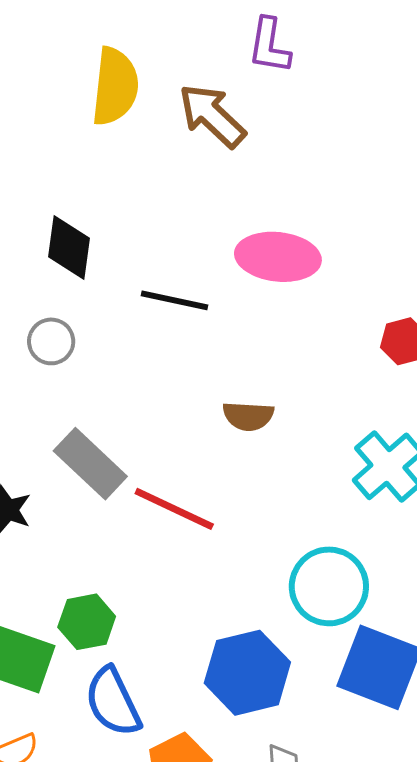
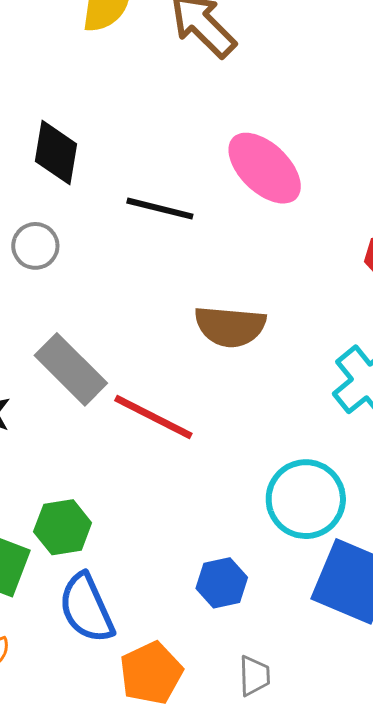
pink ellipse: (278, 257) -> (265, 168), turned 36
brown semicircle: (248, 416) -> (230, 326), size x1.4
blue hexagon: (247, 673) -> (222, 583), size x0.6

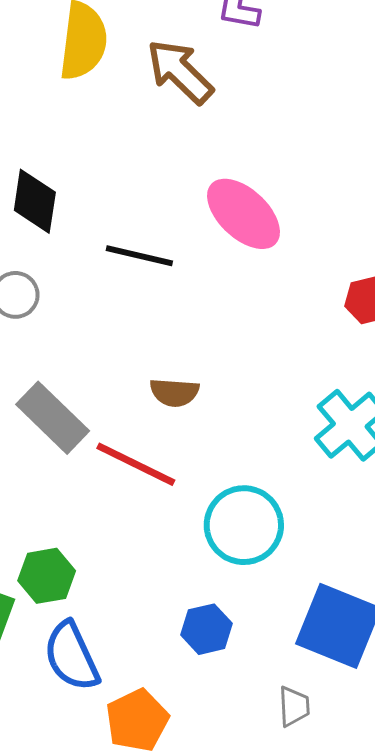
brown semicircle: (230, 326) -> (174, 392), moved, size x0.7
cyan circle: (306, 499) -> (244, 525), moved
gray trapezoid: (254, 676) -> (294, 706), moved

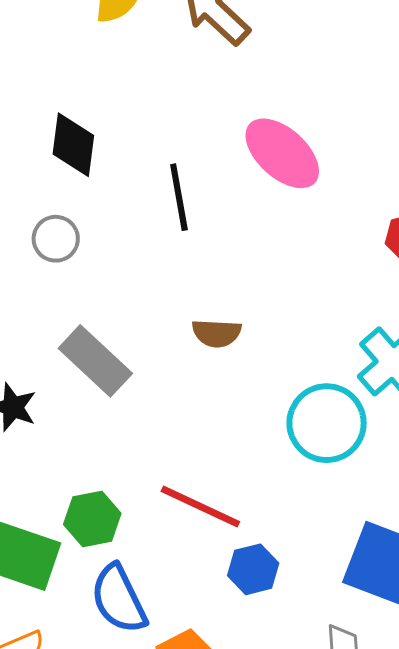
black line: (139, 256) -> (179, 197), turned 68
red line: (136, 464) -> (200, 506), moved
cyan circle: (244, 525) -> (327, 423), moved

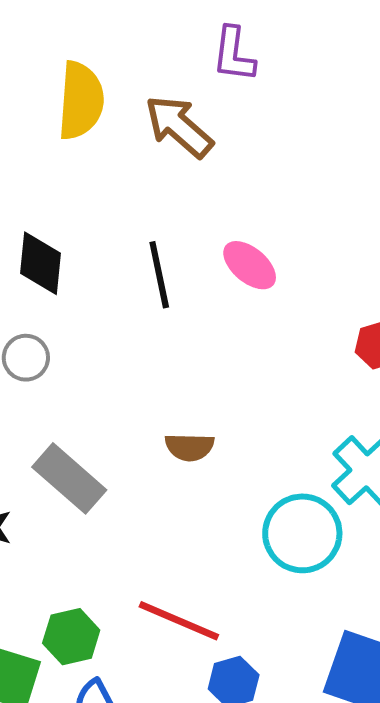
pink ellipse: (282, 153) -> (250, 265), size x0.7
black line: (179, 197) -> (159, 275), moved

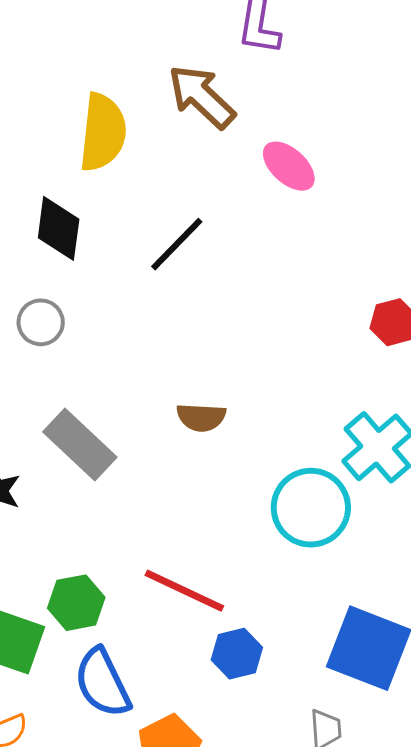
yellow semicircle: (81, 101) -> (103, 132), moved
pink ellipse: (250, 265) -> (289, 166), moved
black line: (159, 275) -> (177, 244), turned 54

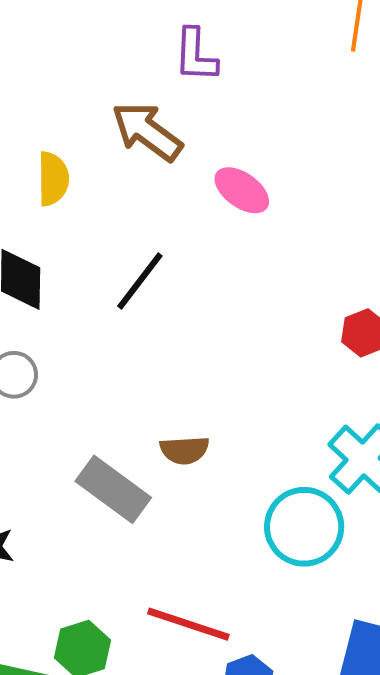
yellow semicircle: (103, 132) -> (53, 179), size x0.7
gray rectangle: (80, 445) -> (113, 489), moved

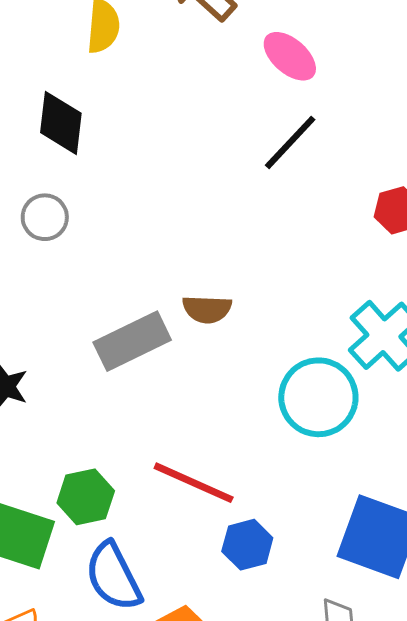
black line: (140, 281) -> (290, 142), moved
gray rectangle: (113, 489) -> (132, 341), turned -68

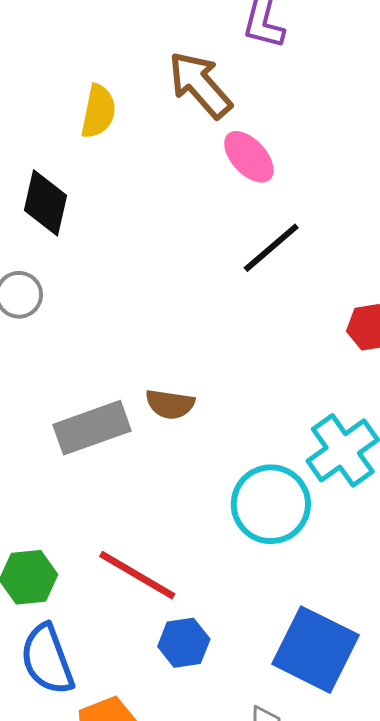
pink ellipse: (290, 56) -> (249, 157), moved

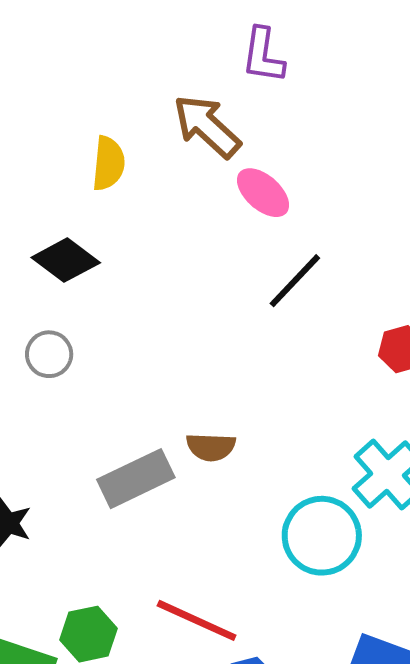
black diamond: (46, 203) -> (66, 260), turned -60

